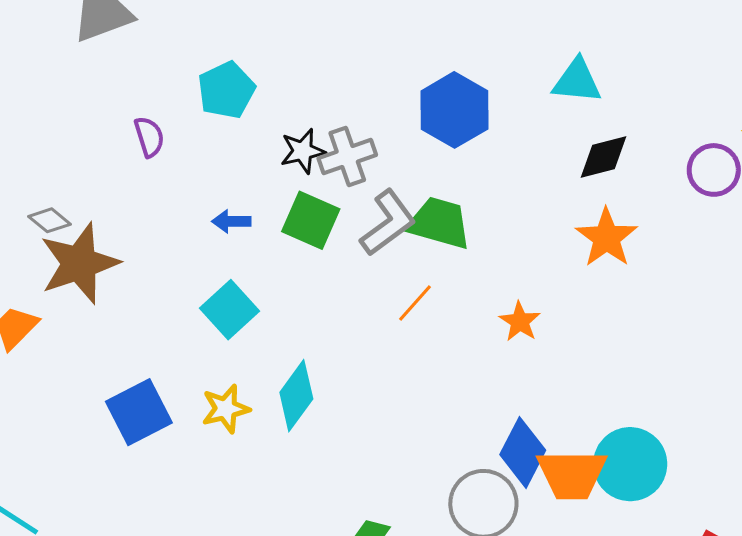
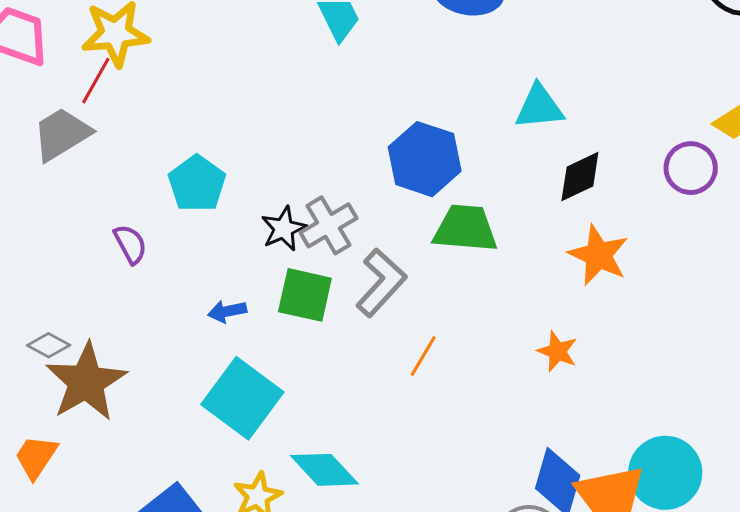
green trapezoid: (439, 223) -> (465, 229), moved
cyan square: (229, 310) -> (242, 398), size x1.4
orange star: (520, 321) -> (557, 351), moved
cyan diamond: (296, 396) -> (324, 470), turned -68

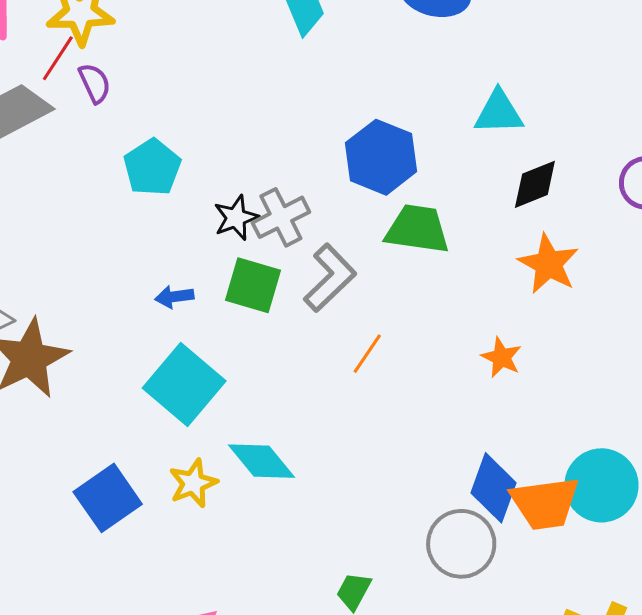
purple semicircle: (130, 244) -> (95, 83), moved

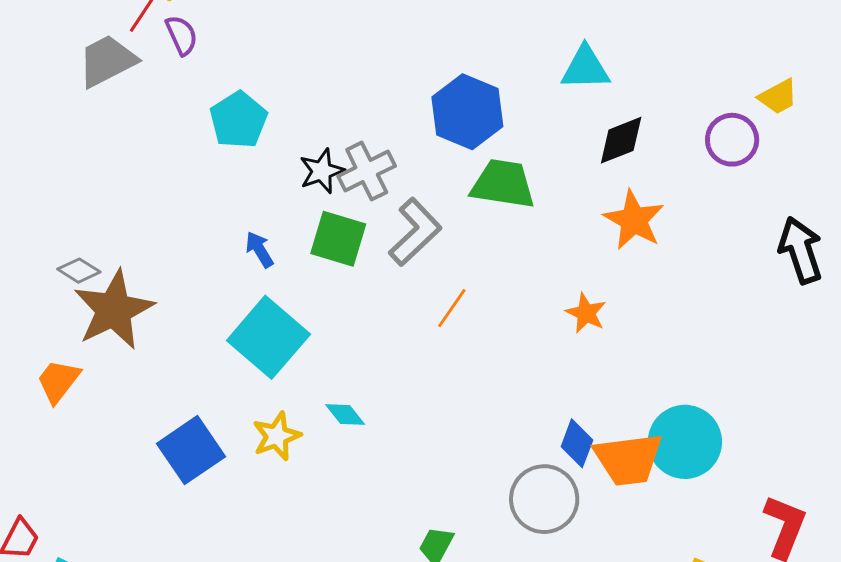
blue arrow: (174, 297) -> (259, 249), turned 66
cyan diamond: (262, 461) -> (345, 415), size x0.6
blue diamond: (493, 488) -> (577, 443), size x0.7

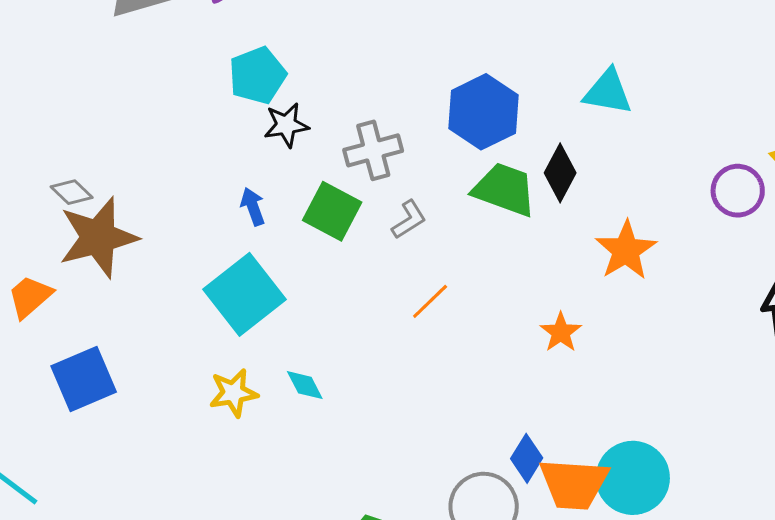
black diamond: (621, 140) -> (560, 173), moved, turned -52
black star: (322, 171) -> (286, 125), moved
gray L-shape: (415, 232) -> (409, 220), size x0.6
blue square: (191, 450) -> (84, 379), moved

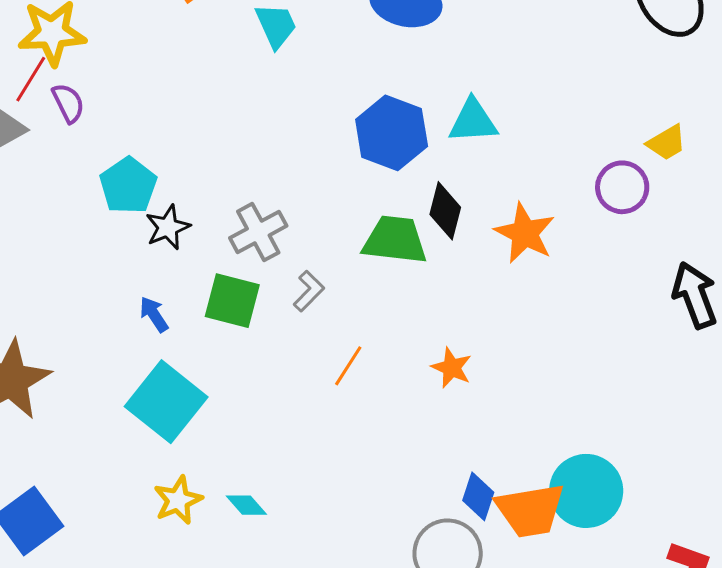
blue hexagon: (483, 112) -> (392, 133), moved
orange star: (626, 250) -> (525, 233), moved
orange star: (561, 332) -> (452, 368), moved
cyan diamond: (305, 385) -> (246, 505), moved

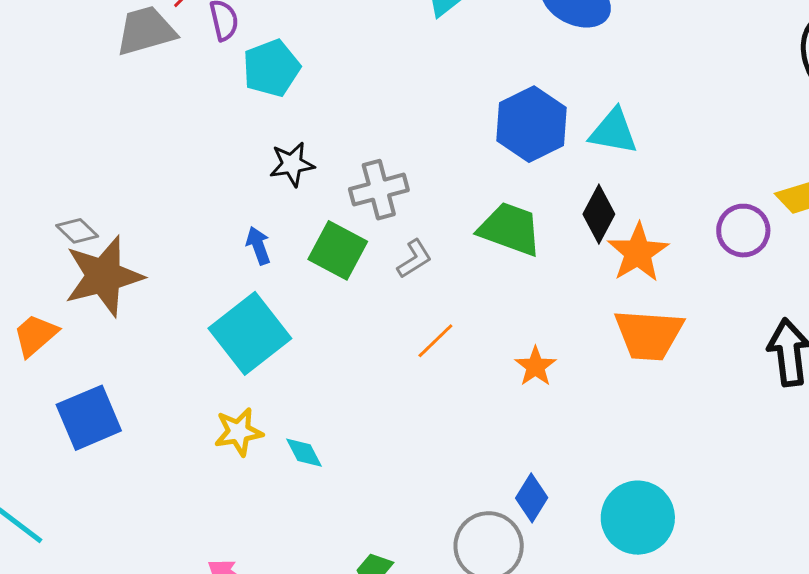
cyan pentagon: (128, 186) -> (271, 68), moved
black diamond: (445, 211) -> (599, 214), moved
orange trapezoid: (530, 510) -> (649, 335), moved

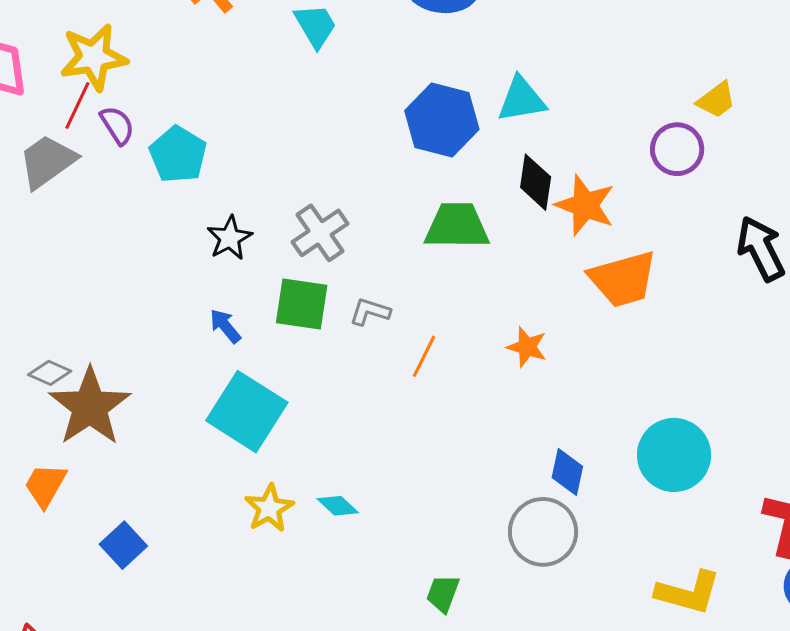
gray L-shape: (414, 259) -> (370, 312), moved, turned -111
blue square: (89, 418) -> (123, 545), size x0.7

